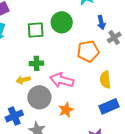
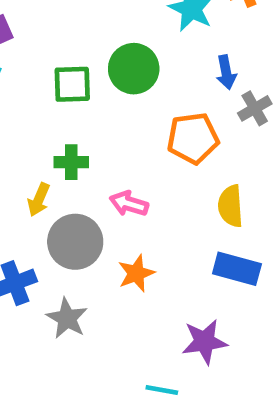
yellow arrow: (23, 80) -> (39, 200), turned -56
pink arrow: (62, 80) -> (129, 204), size x0.7
blue rectangle: (109, 106) -> (237, 269), turned 36

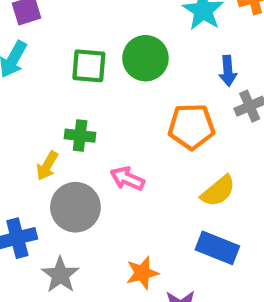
yellow semicircle: (231, 206) -> (218, 191), turned -132
orange star: (136, 273) -> (142, 273), moved

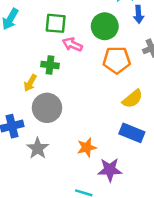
green circle: (145, 58) -> (105, 26), moved
blue arrow: (228, 71) -> (139, 14), moved
pink arrow: (127, 179) -> (72, 44), moved

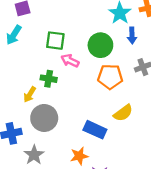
blue rectangle: (132, 133) -> (95, 130), moved

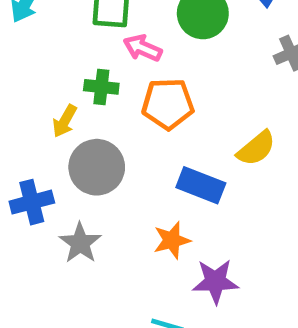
orange pentagon: (110, 77) -> (168, 104), moved

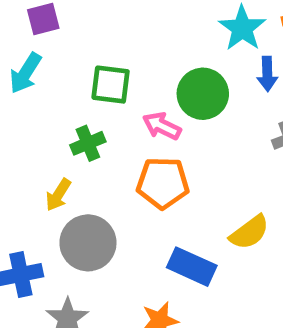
pink arrow: (143, 48) -> (162, 126), moved
green cross: (101, 87) -> (88, 143), moved, turned -32

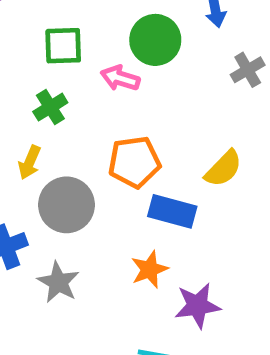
orange pentagon: (163, 183) -> (134, 162), moved

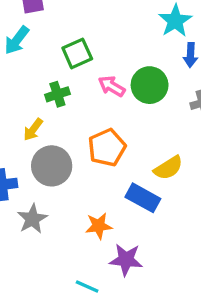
green circle: (155, 40) -> (150, 85), moved
green square: (63, 46) -> (77, 53), turned -36
orange pentagon: (134, 162) -> (107, 148), turned -30
blue rectangle: (172, 211) -> (143, 198), moved

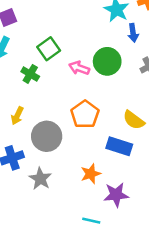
green cross: (57, 94) -> (30, 74), moved, turned -30
yellow arrow: (33, 130) -> (17, 116), moved
yellow semicircle: (168, 168) -> (134, 120), turned 80

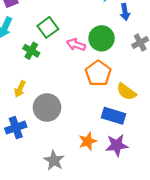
orange pentagon: (85, 114) -> (98, 73), moved
gray star: (40, 179) -> (54, 160), moved
purple star: (116, 195) -> (117, 145), moved

